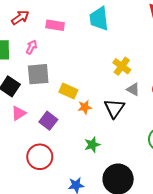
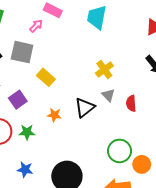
pink arrow: (32, 47) -> (36, 26), moved
orange star: (85, 107) -> (54, 115), moved
green star: (92, 145) -> (27, 132), moved

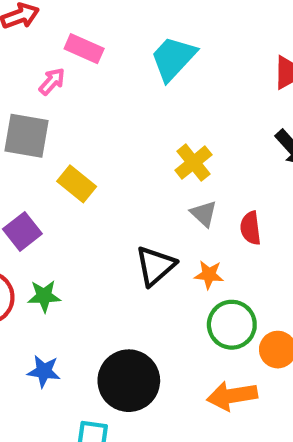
cyan trapezoid: (97, 17) -> (173, 58), turned 35
black triangle: (85, 108) -> (155, 266), moved
orange star: (54, 115) -> (209, 275), moved

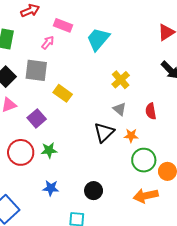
cyan trapezoid: (173, 58) -> (98, 39), moved
gray triangle: (204, 214) -> (120, 109), moved
black circle: (129, 381) -> (94, 191), size x0.6

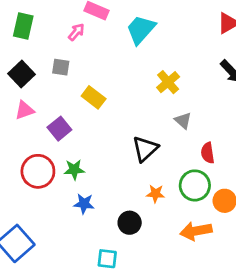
gray square: (36, 70) -> (61, 67), size x0.6
gray triangle: (120, 109) -> (183, 121), moved
red semicircle: (151, 111) -> (208, 153), moved
orange star: (131, 136) -> (156, 194), moved
blue star: (51, 188) -> (84, 204), moved

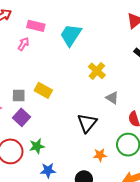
gray square: (61, 67) -> (19, 96), moved

